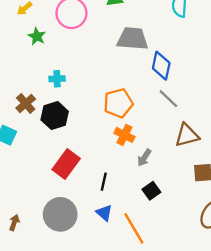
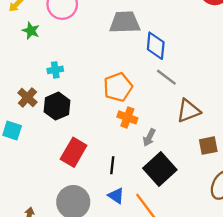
black square: (151, 191) -> (160, 169), size x1.8

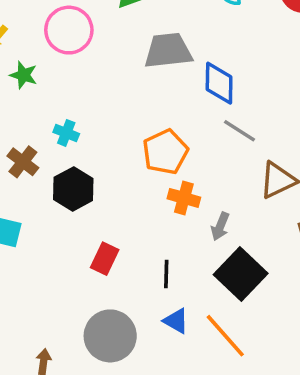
cyan cross: (55, 70) -> (66, 133), turned 35
brown cross: (27, 97) -> (23, 162), moved
red rectangle: (74, 152) -> (105, 259), size x0.7

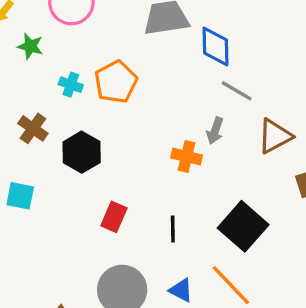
cyan cross: (66, 133) -> (71, 85), moved
orange pentagon: (165, 152) -> (116, 82), moved
gray arrow: (220, 226) -> (215, 131), moved
blue triangle: (176, 321) -> (181, 290), moved

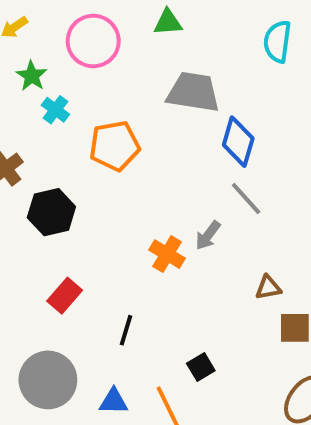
cyan cross: (71, 85) -> (55, 110), moved
brown triangle: (275, 136) -> (268, 288), moved, size x0.6
black square: (243, 226) -> (201, 367), moved, size x0.5
blue triangle: (181, 290) -> (114, 401), turned -44

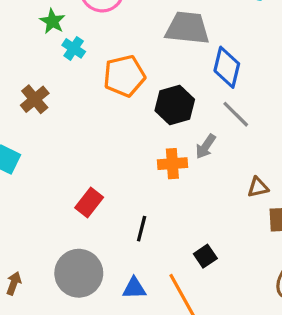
black hexagon: (51, 212) -> (175, 105), moved
orange cross: (167, 254) -> (172, 164), turned -32

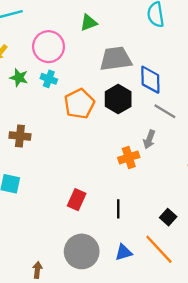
cyan cross: (74, 48) -> (49, 79), moved
brown cross: (35, 99) -> (20, 136), turned -30
black hexagon: (175, 105) -> (118, 99), moved

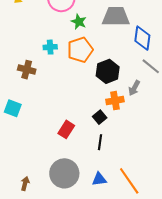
green star: (19, 78) -> (79, 22), moved
cyan cross: (49, 79) -> (50, 47), moved, turned -32
black hexagon: (118, 99) -> (108, 71), moved
black square: (168, 217) -> (100, 117), moved

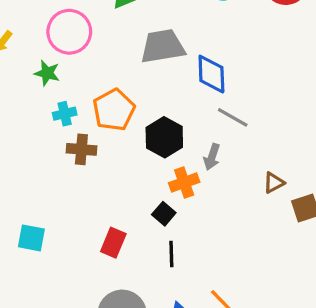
green star: (79, 22) -> (47, 73), moved
brown cross: (27, 70) -> (81, 149), moved
cyan square: (13, 108) -> (31, 238), moved

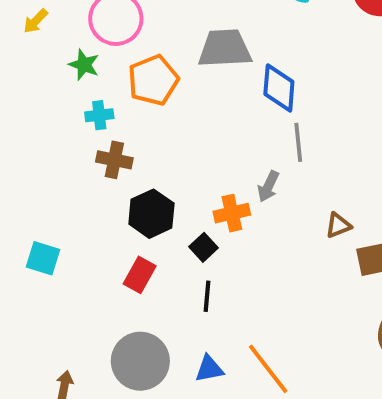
orange pentagon: (114, 110) -> (153, 80), moved
gray line: (233, 117) -> (298, 142), turned 48
black hexagon: (164, 137) -> (151, 214), moved

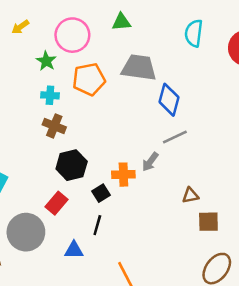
gray line: (298, 142) -> (175, 137), turned 60
gray circle: (140, 361) -> (26, 232), moved
blue triangle: (209, 369) -> (74, 250), moved

